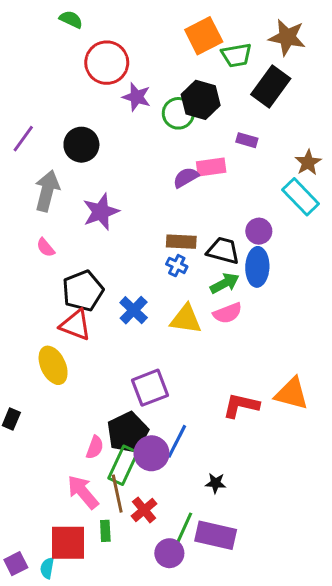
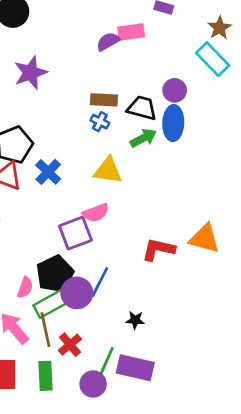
blue cross: (134, 310) -> (48, 172), moved
pink semicircle: (228, 313) -> (96, 213), moved
green rectangle: (123, 465) -> (51, 304), turned 36
green rectangle: (105, 531) -> (45, 376), moved, size x1.5

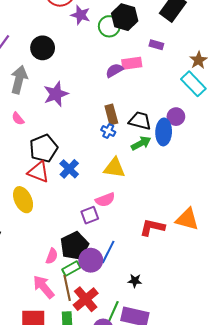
purple circle: (175, 90) -> (176, 117), moved
brown rectangle: (104, 100) -> (111, 115), turned 72
purple square: (75, 233) -> (90, 215), size x0.7
green rectangle: (51, 304) -> (71, 268), size x0.7
red cross: (70, 345) -> (86, 299), size x1.4

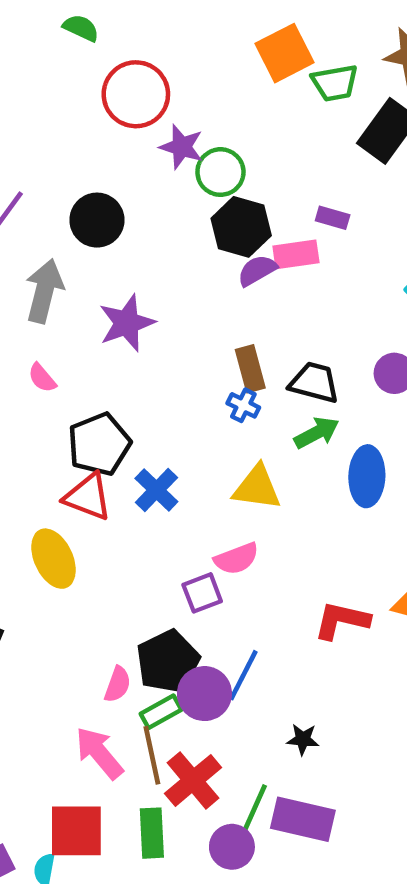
black hexagon: (125, 17) -> (241, 227), moved
green circle: (109, 26) -> (220, 172), moved
purple rectangle: (156, 45) -> (333, 218), moved
blue ellipse: (164, 132) -> (367, 476), moved

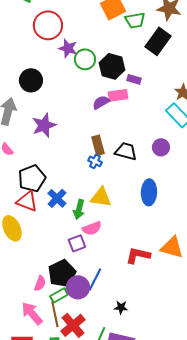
black hexagon: (241, 227) -> (112, 66), moved
green arrow: (317, 433) -> (79, 209), moved, turned 132

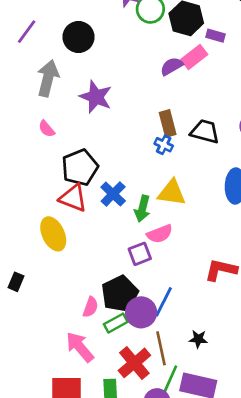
pink rectangle: (118, 95) -> (194, 57), turned -30
purple star: (44, 125) -> (96, 97), turned -30
brown line: (55, 314) -> (161, 348), moved

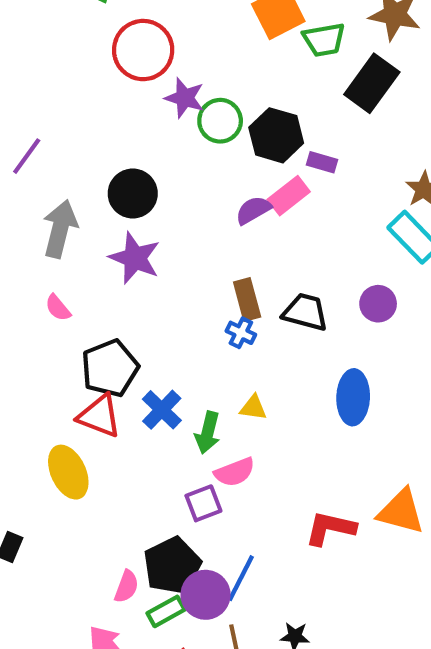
black circle: (78, 37) -> (133, 193), moved
yellow triangle: (172, 193) -> (253, 408), size x0.6

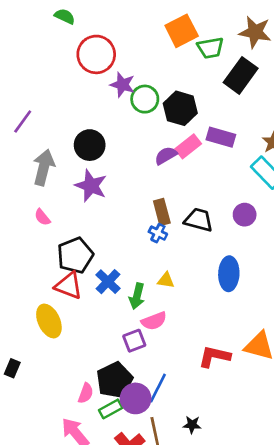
purple rectangle: (322, 162) -> (221, 137), moved, size x1.5

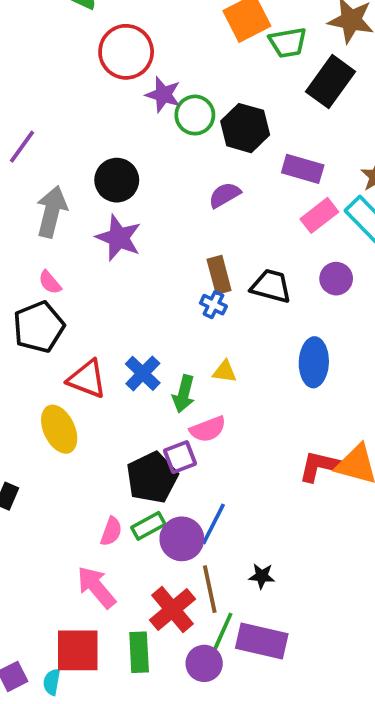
pink rectangle: (188, 146) -> (319, 215), moved
black pentagon: (75, 255) -> (39, 327), moved
red L-shape: (214, 356) -> (321, 466), moved
black pentagon: (115, 380) -> (152, 478), moved
green rectangle: (111, 409) -> (148, 526), moved

